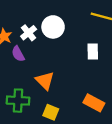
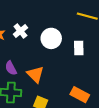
white circle: (53, 27) -> (51, 38), moved
purple semicircle: (18, 54) -> (11, 68), moved

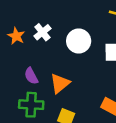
orange triangle: (35, 74) -> (60, 83), turned 36

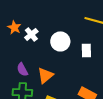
orange star: (16, 36) -> (14, 27), moved

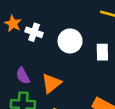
white cross: (31, 34) -> (34, 32), turned -32

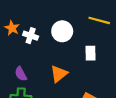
white circle: (70, 41) -> (62, 31), moved
orange triangle: (51, 83) -> (59, 74), moved

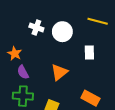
orange star: (12, 28) -> (15, 53), moved
white cross: (31, 36) -> (36, 28), moved

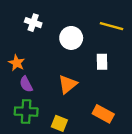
white cross: (36, 28) -> (33, 23), moved

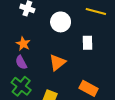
orange star: (17, 63) -> (23, 44), moved
green cross: (26, 112) -> (21, 86), turned 36

